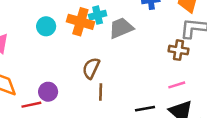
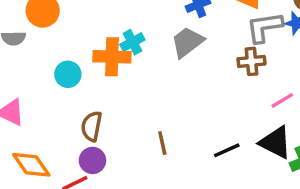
gray trapezoid: (121, 28) -> (187, 42), moved
brown semicircle: (91, 68) -> (92, 126), moved
pink line: (177, 85) -> (282, 100), moved

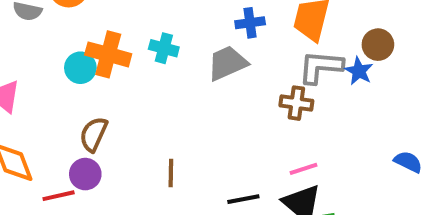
cyan cross: (132, 42) -> (164, 48), turned 30
orange cross: (112, 57) -> (108, 54), moved
pink line: (282, 100) -> (304, 169), moved

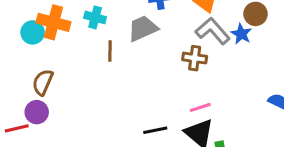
gray L-shape: (321, 67) -> (213, 31), turned 44
brown line: (171, 173) -> (110, 51), moved

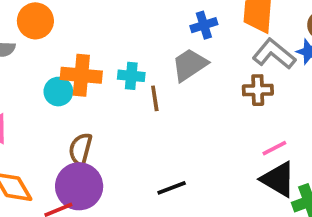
cyan cross: (95, 17) -> (131, 76), moved
purple circle: (37, 112) -> (79, 186), size x1.6
black line: (155, 130) -> (172, 188), moved

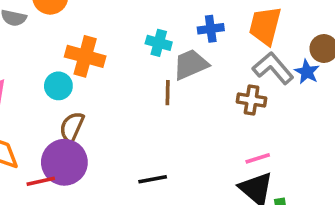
cyan cross: (131, 76) -> (159, 43), moved
cyan circle: (58, 92) -> (58, 86), moved
brown line: (155, 98) -> (168, 93), moved

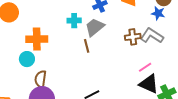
gray L-shape: (273, 68) -> (152, 36), moved

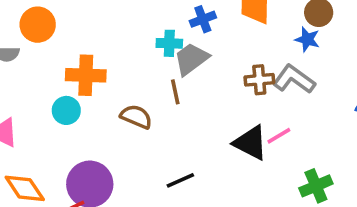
cyan cross: (74, 21) -> (169, 43), moved
brown semicircle: (41, 79) -> (136, 117), moved, turned 102
black triangle: (149, 84) -> (251, 143), moved

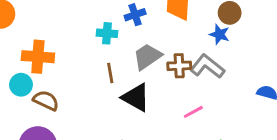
gray trapezoid: (191, 59) -> (147, 57), moved
brown semicircle: (136, 117) -> (46, 100), moved
black triangle: (251, 143) -> (136, 97), moved

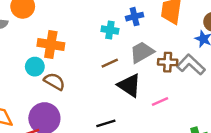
brown line: (110, 73) -> (110, 63), turned 70
pink line: (193, 112) -> (160, 101), moved

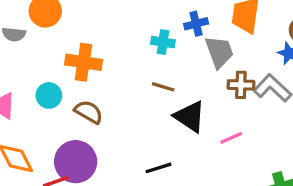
gray trapezoid: (142, 52) -> (219, 52), moved, turned 100
brown line: (110, 63) -> (163, 87), turned 42
cyan circle: (35, 67) -> (49, 95), moved

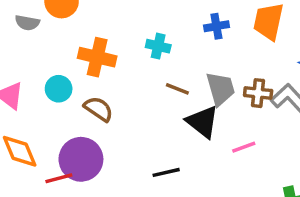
cyan cross: (163, 42) -> (158, 46), moved
gray trapezoid: (219, 52) -> (220, 89), moved

